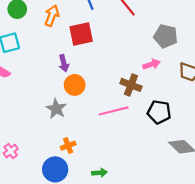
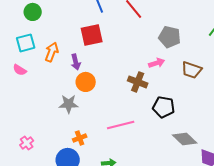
orange arrow: (52, 16) -> (52, 52), moved
gray star: (56, 109) -> (69, 104), turned -30
pink line: (114, 111) -> (121, 125), moved

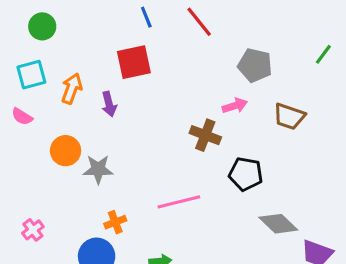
orange circle: (86, 82) -> (66, 151), moved

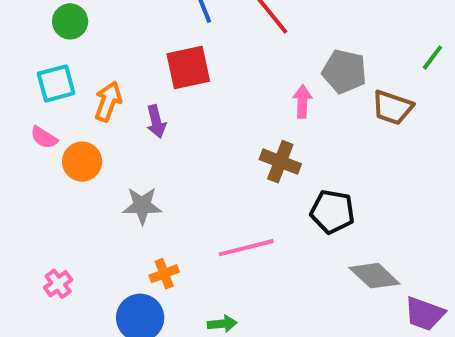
pink arrow: (235, 106) -> (302, 102), moved, turned -70
brown trapezoid: (289, 116) -> (392, 108), moved
orange circle: (66, 151) -> (82, 162), moved

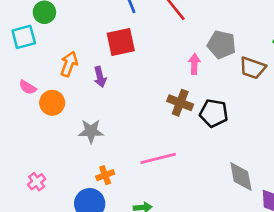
cyan square: (56, 83) -> (24, 37), moved
black pentagon: (332, 212) -> (214, 113), moved
gray diamond: (374, 276) -> (241, 176), turned 36

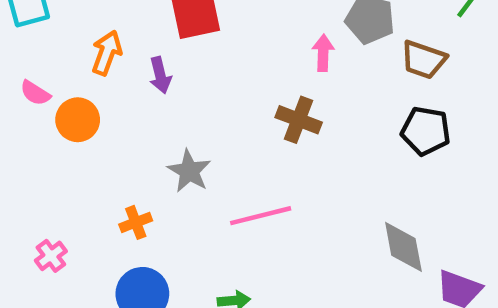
black pentagon: (214, 113) -> (426, 131), moved
gray star: (91, 131) -> (189, 171), moved, turned 30
orange cross: (105, 175) -> (136, 222), moved

